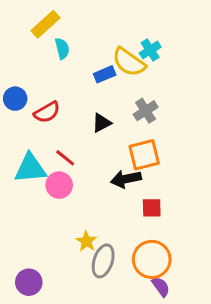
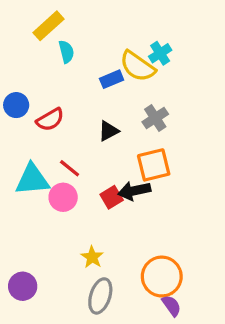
red square: (152, 208) -> (112, 197), moved, turned -30
gray ellipse: (103, 261) -> (100, 296), moved
purple circle: (29, 282) -> (23, 286), moved

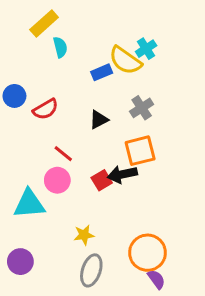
cyan triangle: (32, 179) -> (29, 204), moved
yellow star: (92, 257) -> (84, 235), turned 30

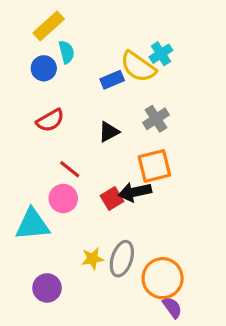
blue circle: (14, 96) -> (44, 68), moved
purple circle: (20, 262) -> (47, 288), moved
gray ellipse: (91, 270) -> (122, 259), moved

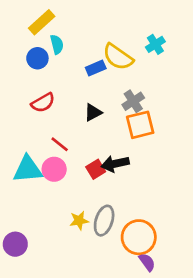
cyan cross: (161, 54) -> (155, 44), moved
orange square: (154, 166) -> (140, 125), moved
cyan triangle: (32, 225) -> (28, 169), moved
purple circle: (47, 288) -> (15, 244), moved

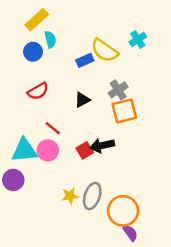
purple circle: (15, 244) -> (13, 180), moved

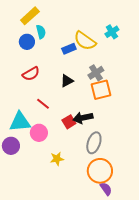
pink circle: (48, 150) -> (39, 133), moved
gray ellipse: (92, 196) -> (94, 143), moved

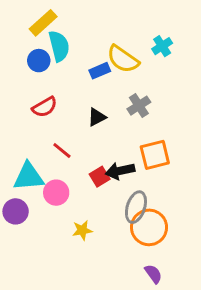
cyan semicircle: (41, 32) -> (59, 46), size x1.5
orange square: (101, 90) -> (155, 155), moved
orange circle: (100, 171) -> (149, 227), moved

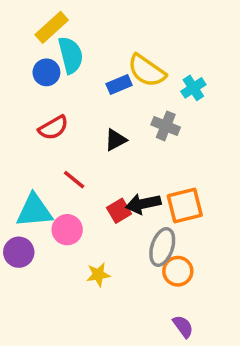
cyan cross: (162, 46) -> (193, 88), moved
gray cross: (139, 106) -> (166, 126), turned -35
orange square: (155, 155) -> (185, 206), moved
orange circle: (149, 227) -> (178, 271), size x0.7

